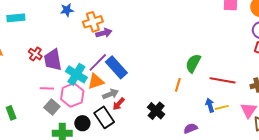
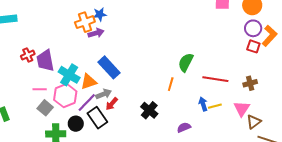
blue star: (67, 10) -> (100, 14), moved
red cross: (35, 54) -> (28, 55), turned 32
purple line: (98, 62) -> (87, 103), moved

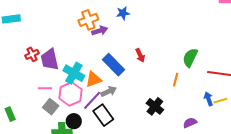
blue star: (100, 14) -> (123, 13), moved
red arrow: (112, 104) -> (140, 55), moved, turned -64
black circle: (76, 124) -> (74, 121), moved

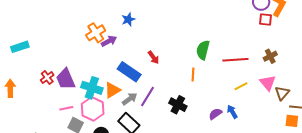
blue arrow: (208, 99) -> (232, 112), moved
purple line: (92, 100) -> (148, 97), moved

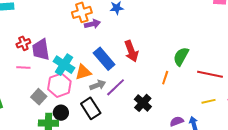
red arrow: (153, 57) -> (131, 51), size x1.5
pink line: (66, 108) -> (23, 67), moved

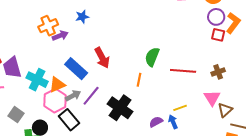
pink hexagon: (59, 85) -> (55, 101), moved
yellow line: (209, 101) -> (180, 108), moved
black cross: (143, 103) -> (120, 108), size x1.4

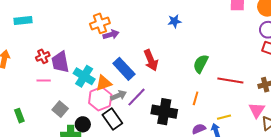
blue star: (82, 17) -> (174, 21), moved
orange line: (139, 80) -> (196, 98), moved
black cross: (120, 108) -> (164, 112), turned -30

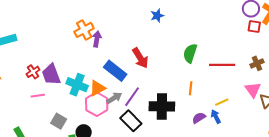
purple arrow: (111, 35) -> (97, 39), turned -56
black rectangle: (112, 119) -> (131, 121), moved

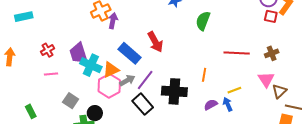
green semicircle: (190, 53) -> (203, 21), moved
purple trapezoid: (51, 74) -> (79, 53), moved

